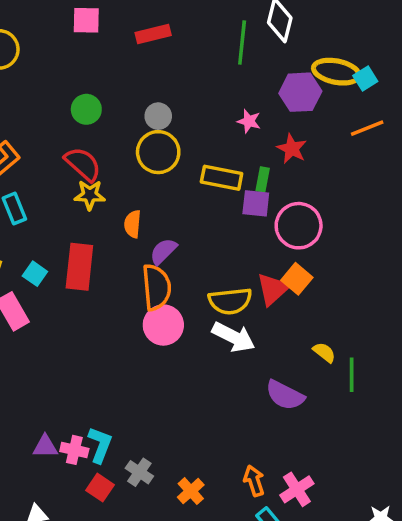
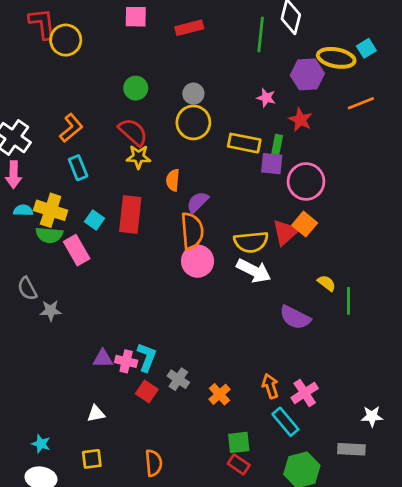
cyan square: (365, 78) -> (366, 48), moved

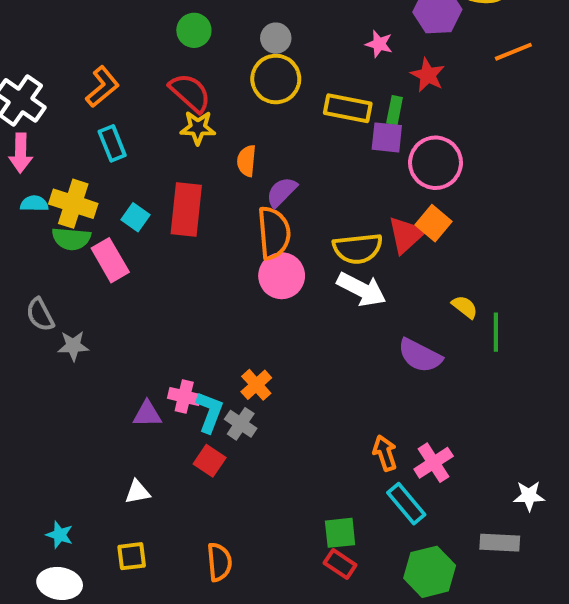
pink cross: (126, 361) -> (184, 396), moved
gray cross: (178, 379) -> (241, 424), moved
orange cross: (219, 394) -> (256, 385), moved

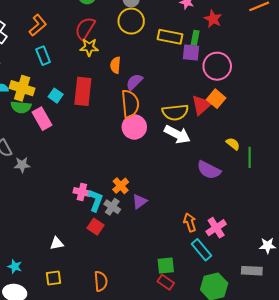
red semicircle: (190, 93) -> (85, 28), turned -100
purple triangle: (147, 414) -> (140, 201), moved, turned -35

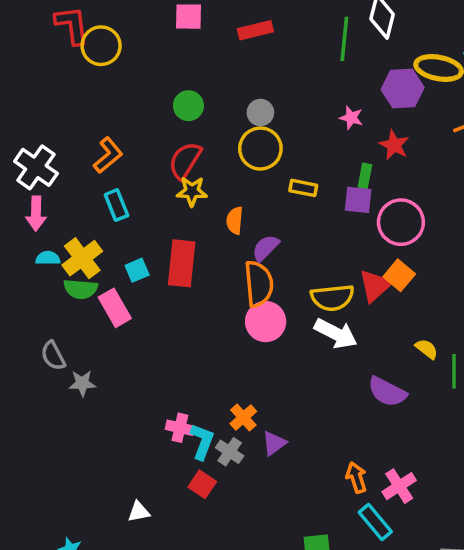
yellow rectangle: (170, 37) -> (303, 188), moved, size x0.7
yellow cross: (22, 88) -> (82, 258), turned 35
cyan square: (56, 96) -> (137, 270), turned 32

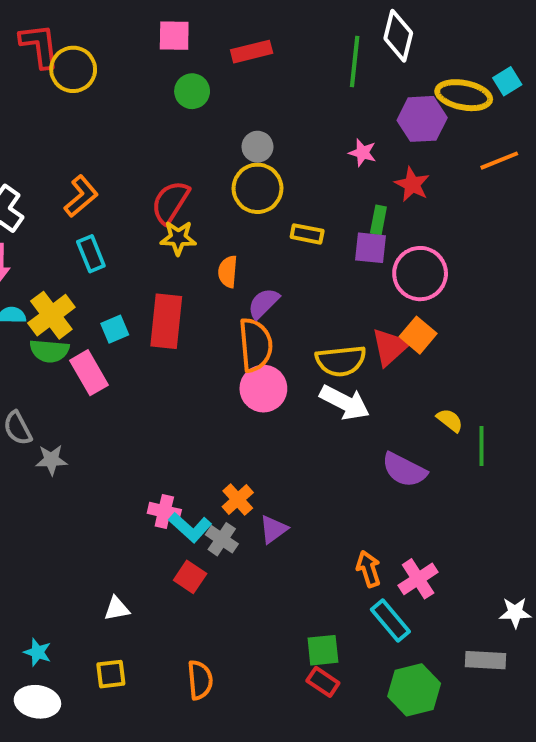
green circle: (188, 106) -> (192, 91), moved
cyan L-shape: (202, 441) -> (190, 527), turned 111

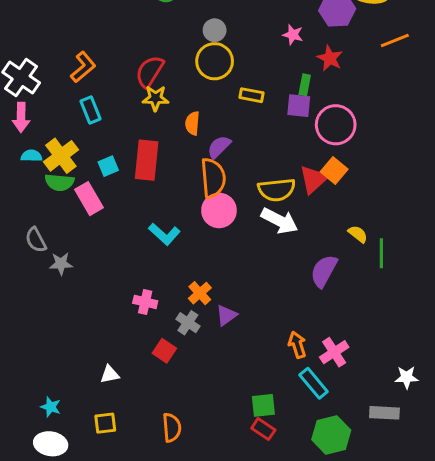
purple semicircle: (404, 470) -> (324, 271), turned 92
cyan L-shape: (190, 527) -> (164, 234), moved

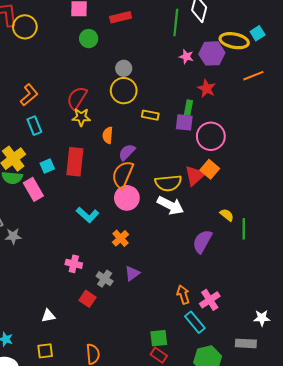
pink star: (293, 35) -> (186, 57), moved
orange semicircle: (213, 178) -> (123, 175), turned -152
orange cross: (200, 293) -> (121, 238), moved

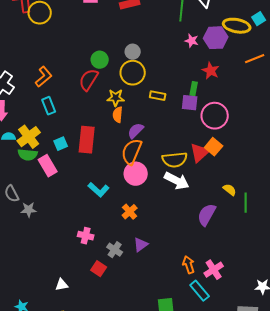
green circle: (89, 39) -> (100, 60), moved
yellow star: (81, 117) -> (116, 98), moved

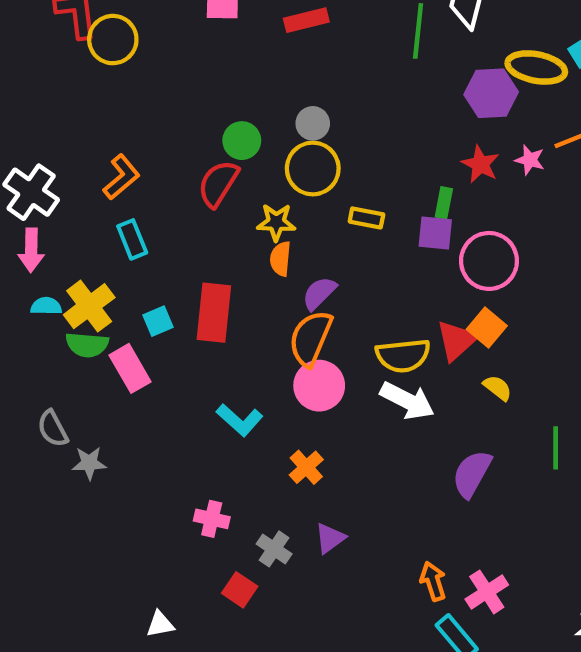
pink star: (192, 41) -> (530, 160), moved
yellow semicircle: (230, 190) -> (498, 388), moved

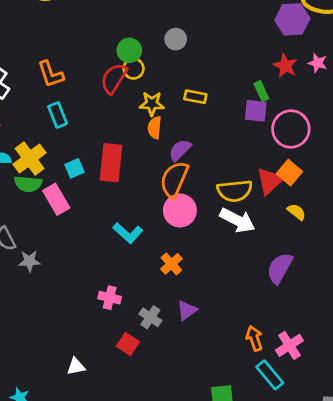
yellow circle: (313, 169) -> (133, 69), moved, size x0.6
orange L-shape: (121, 177) -> (51, 74), turned 112
green rectangle: (444, 203) -> (261, 91), turned -36
yellow rectangle: (366, 218) -> (195, 97), moved

